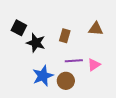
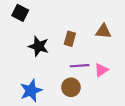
black square: (19, 28) -> (20, 13), moved
blue star: (43, 76) -> (31, 91), moved

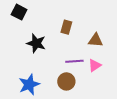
brown triangle: (103, 31) -> (96, 40), moved
brown rectangle: (70, 39) -> (66, 27), moved

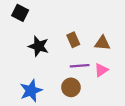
brown rectangle: (66, 27) -> (73, 40), moved, turned -40

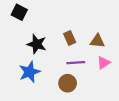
pink triangle: (101, 70) -> (104, 63), moved
blue star: (31, 91) -> (30, 72), moved

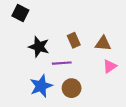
purple line: (76, 63) -> (62, 63), moved
blue star: (30, 72) -> (41, 86), moved

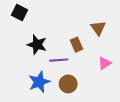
brown rectangle: (74, 40) -> (76, 45), moved
brown triangle: (103, 43) -> (98, 28), moved, turned 49

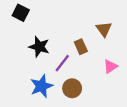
purple line: (59, 60) -> (62, 63), turned -48

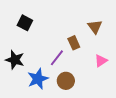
black square: (21, 13) -> (25, 23), moved
black star: (39, 47) -> (15, 60), moved

